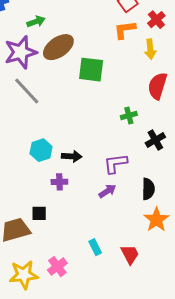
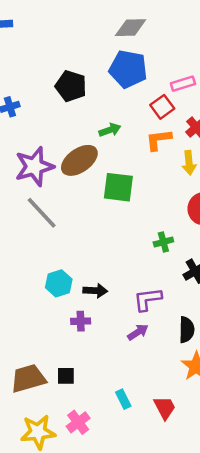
green arrow: (36, 22) -> (110, 130), moved
black square: (39, 213) -> (66, 376), moved

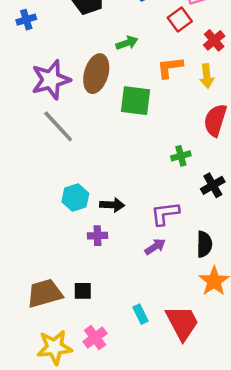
orange L-shape: (159, 140) -> (170, 67), moved
brown ellipse: (79, 160) -> (96, 74), turned -39
red trapezoid: (165, 408) -> (182, 323), size x1.5

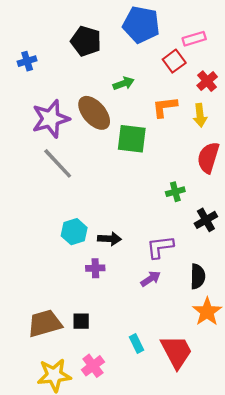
brown ellipse: (96, 74) -> (94, 113), turned -57

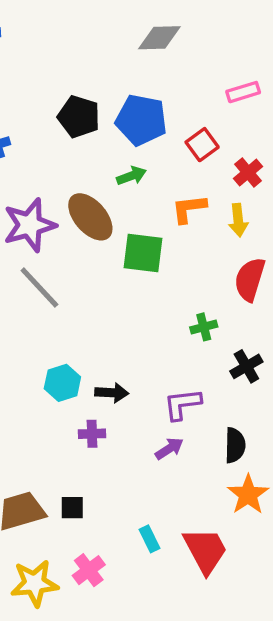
blue pentagon: (141, 25) -> (141, 120), moved
pink rectangle: (194, 39) -> (243, 92), moved

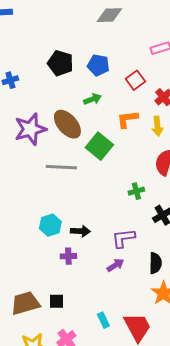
blue pentagon: (141, 120) -> (98, 65), size x0.7
green square: (143, 253) -> (99, 146), turned 32
gray line: (39, 288) -> (61, 167), moved, turned -44

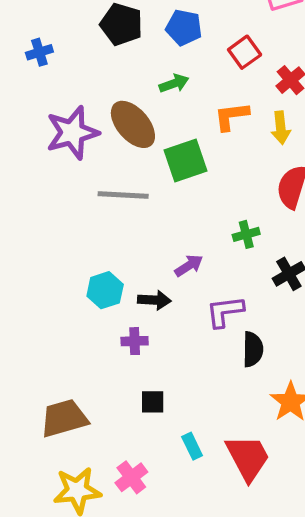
green square: (99, 146) -> (185, 161), turned 32
black semicircle: (155, 263) -> (253, 349), moved
purple arrow: (115, 265) -> (189, 266), moved
black square: (56, 301) -> (153, 402), moved

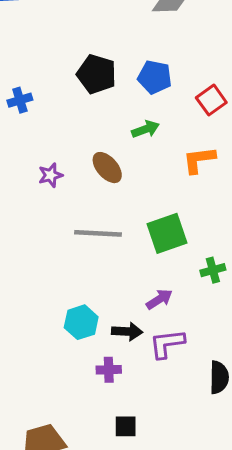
brown ellipse: (133, 124) -> (107, 168), size x0.7
purple star: (72, 133) -> (51, 175), size x0.5
green square: (185, 161) -> (167, 233), moved
purple L-shape: (225, 312) -> (167, 344), moved

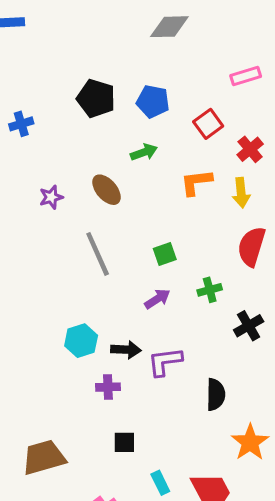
gray line: (98, 233) -> (98, 254), turned 63
green square: (167, 233) -> (165, 254), size x0.6
purple arrow: (159, 299) -> (157, 299), moved

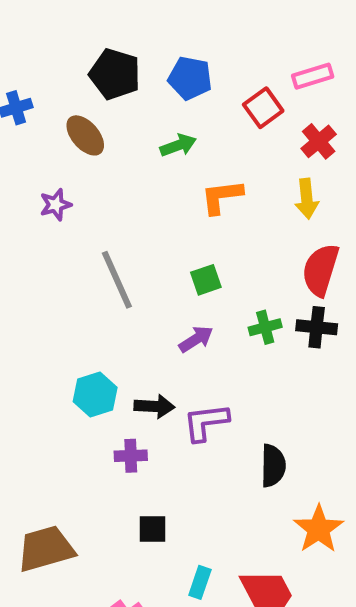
pink rectangle: (246, 76) -> (313, 76), moved
orange L-shape: (196, 182) -> (222, 197), moved
brown ellipse: (107, 190) -> (85, 135), moved
black cross: (249, 326) -> (317, 327), moved, turned 36
cyan rectangle: (160, 483) -> (200, 582), turned 45

